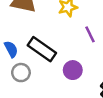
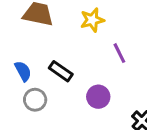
black rectangle: (42, 49) -> (61, 71), size x0.7

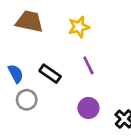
purple line: (119, 53) -> (88, 65), moved
purple circle: (98, 97) -> (88, 108), moved

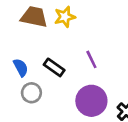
yellow star: (79, 27) -> (65, 17), moved
purple circle: (88, 108) -> (91, 101), size x1.5

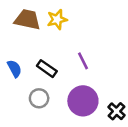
gray circle: (31, 93) -> (39, 98), moved

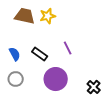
gray circle: (39, 98) -> (16, 79), moved
purple circle: (83, 101) -> (56, 79), moved

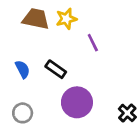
purple line: (68, 48) -> (93, 43), moved
gray circle: (16, 79) -> (23, 113), moved

